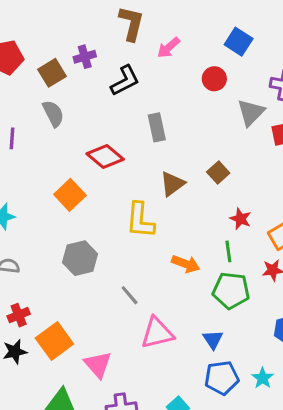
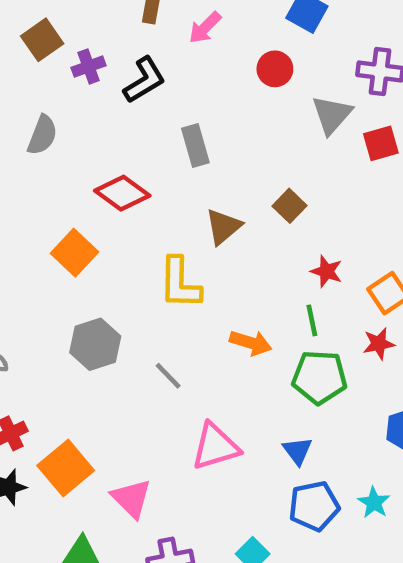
purple cross: (85, 57) -> (89, 67), moved
brown square: (52, 73) -> (42, 40), moved
gray semicircle: (53, 114) -> (42, 135), turned 52
gray line: (130, 295) -> (168, 376), moved

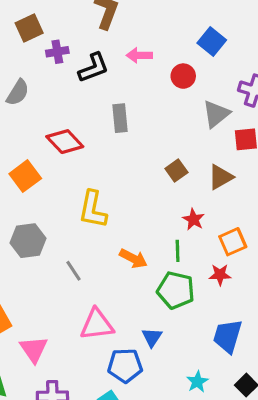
pink arrow: (205, 28) -> (139, 55), moved, turned 35
brown triangle: (223, 227) -> (221, 177), moved
blue pentagon: (314, 506) -> (125, 366), moved

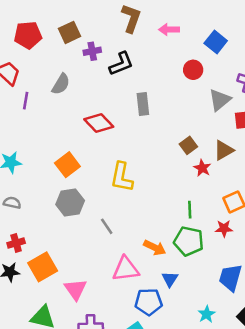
pink arrow: (139, 55) -> (169, 30), moved
orange square: (25, 176) -> (67, 165), moved
red star: (194, 219) -> (202, 168), moved
orange arrow: (133, 258) -> (155, 248), moved

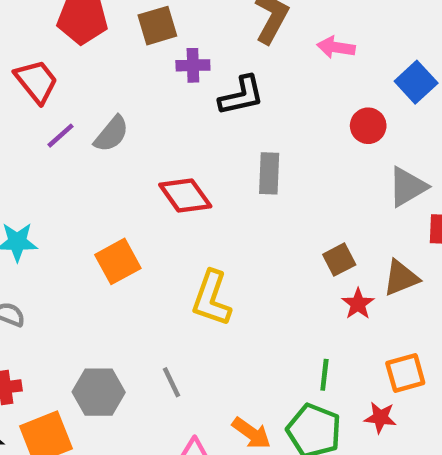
gray semicircle: (61, 84) -> (111, 134), moved
purple line: (26, 101) -> (61, 136), turned 30
gray hexagon: (70, 203) -> (99, 392), moved

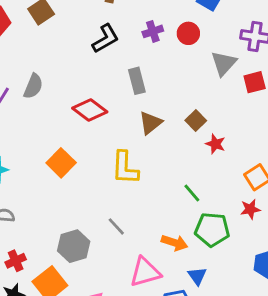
purple cross: (193, 65) -> (153, 31), moved
brown triangle: (401, 278) -> (150, 123), moved
green line: (324, 375) -> (192, 193), moved, turned -30

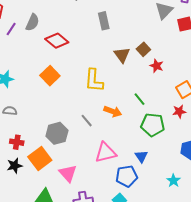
red diamond: (90, 110) -> (57, 41), moved
brown triangle: (150, 123) -> (122, 55), moved, turned -30
orange arrow: (174, 243) -> (113, 111), moved
red cross: (16, 261) -> (17, 142), turned 32

